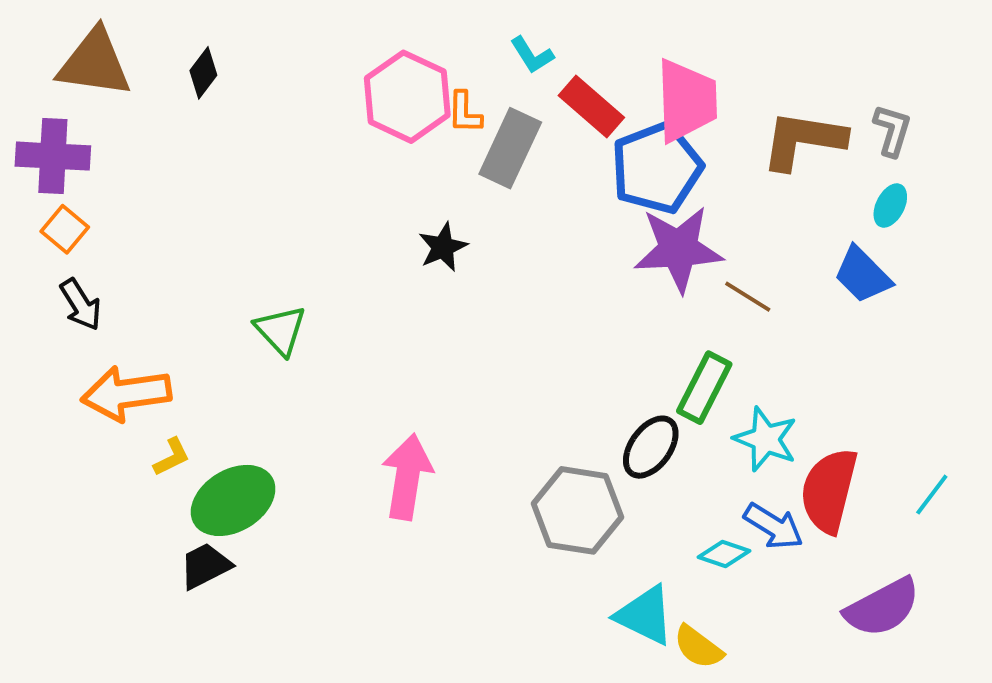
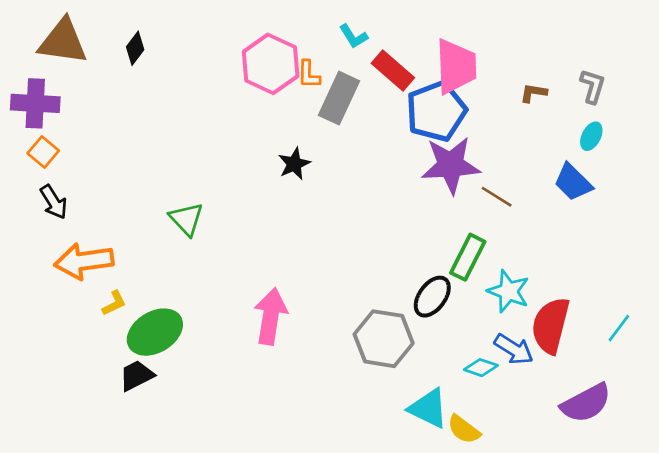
brown L-shape: (803, 140) -> (533, 93), size x0.5

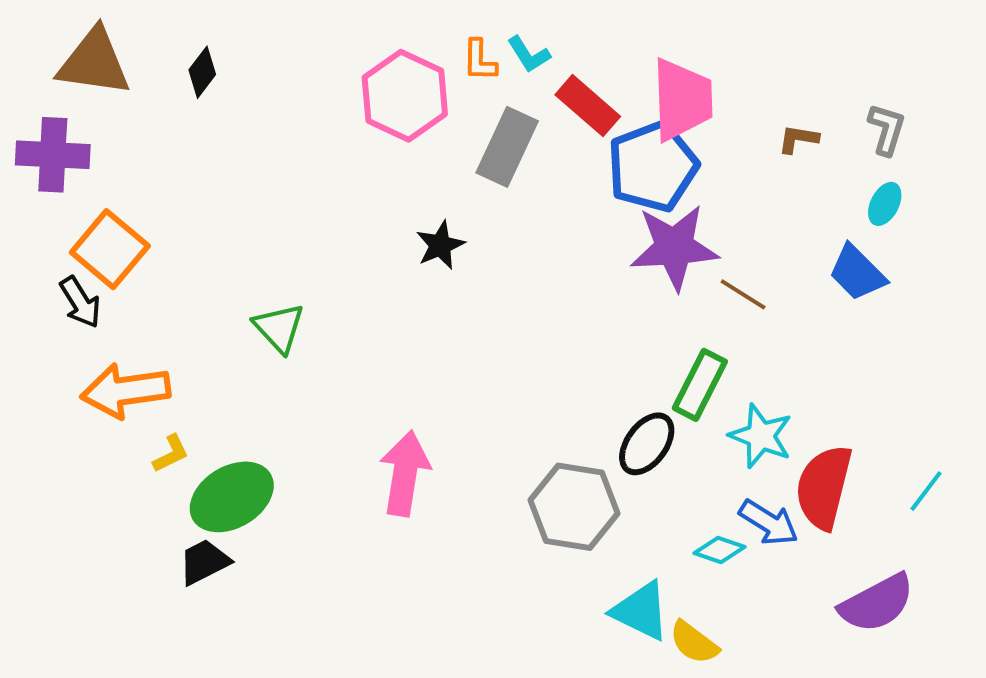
orange L-shape: (309, 74) -> (480, 60), moved
orange square: (43, 152) -> (110, 249), moved, size x1.6

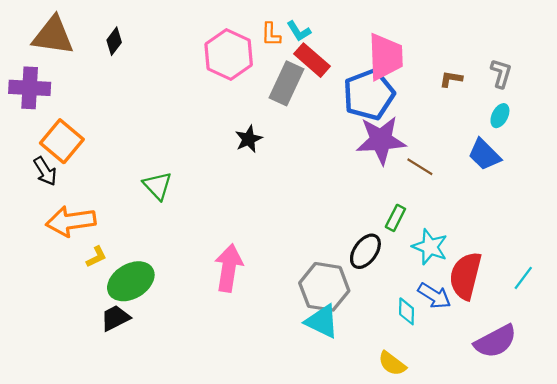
red rectangle: (588, 106) -> (312, 60), moved
green rectangle: (700, 385) -> (395, 218), size x0.7
cyan diamond: (720, 550) -> (407, 311), turned 72
cyan triangle: (641, 611) -> (322, 321), moved

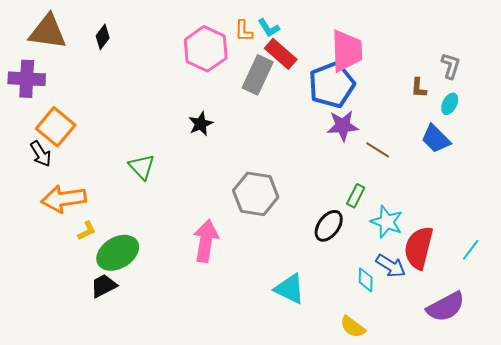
brown L-shape: (451, 79) -> (419, 88), moved, turned -95
black star: (249, 139) -> (201, 124), moved
purple star: (381, 140) -> (343, 126), size x0.7
gray hexagon: (324, 287) -> (256, 194), moved

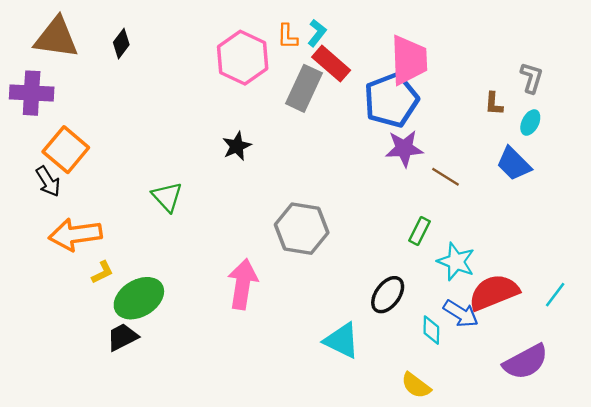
cyan L-shape: (269, 28) -> (317, 33), turned -110
black ellipse: (329, 226) -> (388, 295), moved
red semicircle: (419, 248) -> (494, 292), turned 54

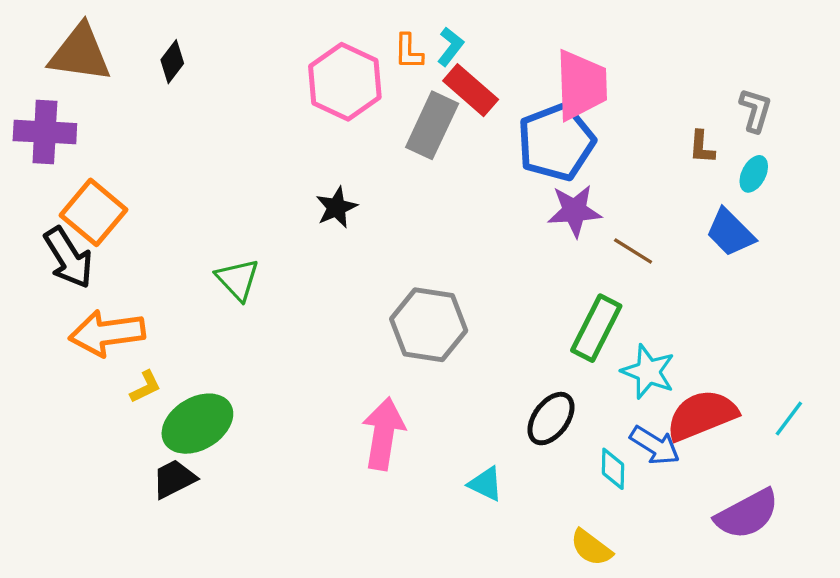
black arrow: (48, 181) -> (68, 258), size x1.4
green rectangle: (419, 231) -> (596, 328), size x1.6
pink arrow: (243, 284) -> (383, 434), moved
cyan triangle: (342, 341) -> (486, 484), size x0.7

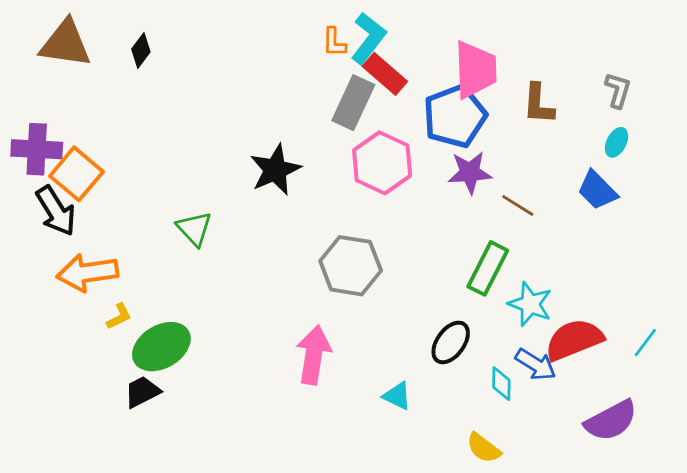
cyan L-shape: (450, 47) -> (368, 38), size x1.6
pink hexagon: (345, 82) -> (382, 163), moved
purple cross: (45, 132) -> (37, 149), moved
brown L-shape: (702, 147) -> (538, 104), moved, size x1.5
black star: (336, 207) -> (275, 170), size x1.5

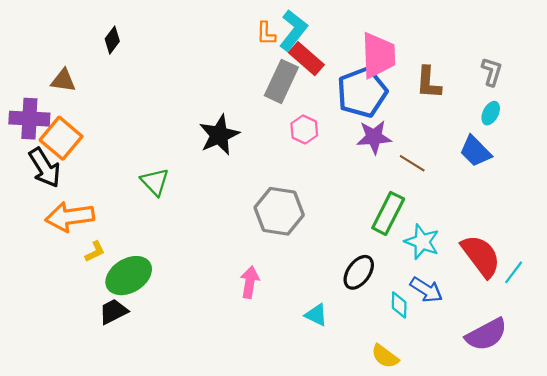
brown triangle: (65, 44) -> (63, 80), moved, size x0.6
pink hexagon: (382, 163) -> (304, 129), size x0.6
red semicircle: (574, 340) -> (481, 256), moved, turned 75
pink arrow: (314, 355) -> (250, 282), size x0.7

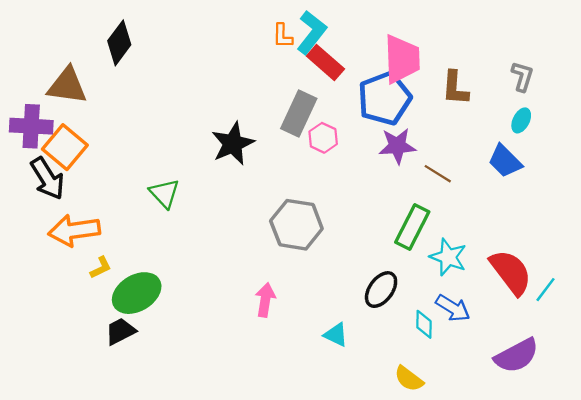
black diamond: (112, 40) -> (119, 43), size x1.5
brown triangle: (63, 80) -> (67, 86), size x1.5
gray rectangle: (281, 81) -> (299, 113), moved

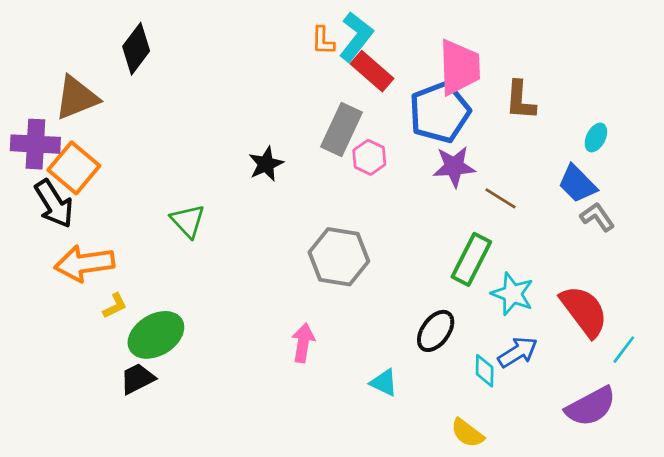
gray L-shape: (522, 76) -> (597, 217), moved, turned -52
brown triangle: (67, 86) -> (76, 98), turned -30
black star: (233, 144) -> (266, 164), size x0.7
cyan line: (546, 290) -> (624, 350), moved
blue arrow: (453, 308) -> (518, 352), turned -64

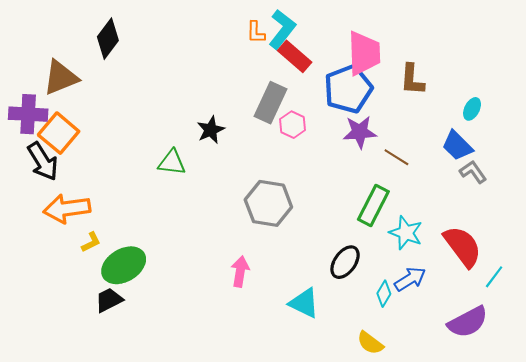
green triangle: (188, 221) -> (172, 162), moved, turned -40
cyan diamond: (485, 371) -> (384, 294), turned 30
cyan triangle: (384, 383) -> (304, 303), size x1.4

